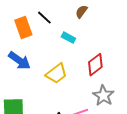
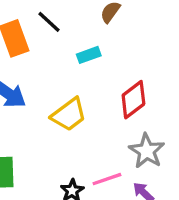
cyan rectangle: (68, 38) -> (89, 55), turned -48

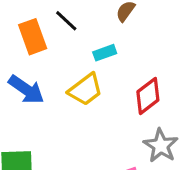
yellow trapezoid: (69, 115) -> (85, 90), moved

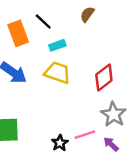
cyan rectangle: (105, 53) -> (57, 45), moved
yellow trapezoid: (85, 90) -> (57, 73), turned -124

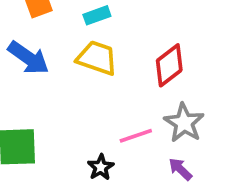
pink line: (85, 135) -> (136, 136), moved

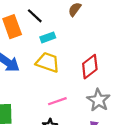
pink line: (136, 136) -> (57, 101), moved

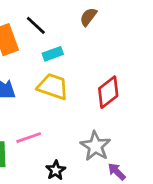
gray star: (98, 100) -> (95, 146), moved
pink line: (57, 101) -> (29, 138), moved

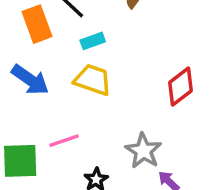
red diamond: (108, 92) -> (181, 87), moved

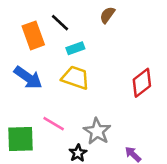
pink line: (64, 141) -> (54, 124), turned 50
gray star: (143, 151) -> (97, 131), moved

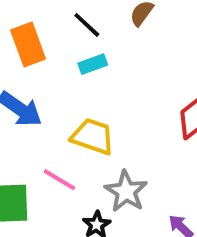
black line: (60, 23) -> (87, 25), moved
yellow trapezoid: (75, 78) -> (93, 137), moved

